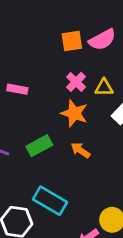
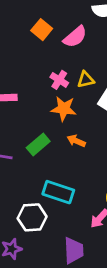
orange square: (72, 41) -> (42, 30), moved, turned -30

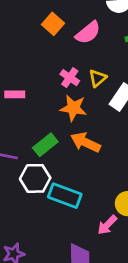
yellow triangle: (86, 80) -> (98, 78), turned -30
orange arrow: (76, 141) -> (85, 142), size x1.5
white hexagon: (32, 217) -> (35, 178), moved

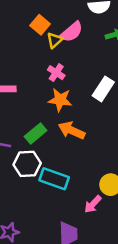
yellow triangle: (98, 78) -> (55, 40), moved

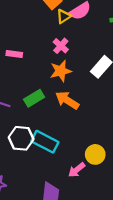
orange star: (60, 100) -> (61, 71), turned -30
white hexagon: (27, 164) -> (21, 138), moved

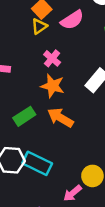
yellow triangle: (64, 16) -> (39, 26), moved
orange star: (61, 71) -> (53, 86), turned 30

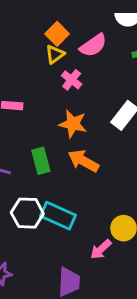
pink cross: (52, 58) -> (72, 80), moved
green rectangle: (24, 116) -> (41, 161), turned -70

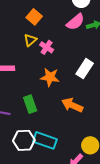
pink semicircle: (93, 45) -> (75, 22), moved
yellow triangle: (55, 54) -> (30, 40), moved
orange arrow: (83, 161) -> (72, 105), moved

